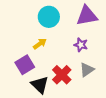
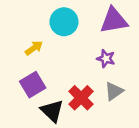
yellow arrow: (40, 44) -> (34, 48), moved

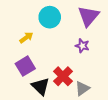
purple triangle: (114, 20) -> (88, 16), turned -40
gray triangle: (114, 91) -> (82, 88), moved

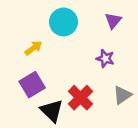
purple triangle: (88, 16) -> (113, 21), size x0.6
gray triangle: (82, 88) -> (122, 95), moved

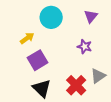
purple square: (32, 85) -> (38, 60), moved
red cross: (80, 98) -> (76, 85), moved

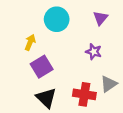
yellow arrow: (27, 38) -> (30, 42), turned -32
red cross: (76, 85) -> (84, 94), turned -36

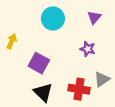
yellow arrow: (30, 42) -> (12, 41), moved
purple square: (42, 67) -> (39, 63), turned -30

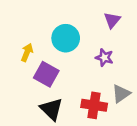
cyan circle: (53, 18) -> (66, 38), moved
yellow arrow: (12, 41) -> (27, 52), moved

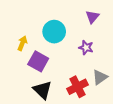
red cross: (94, 105) -> (78, 87), turned -36

